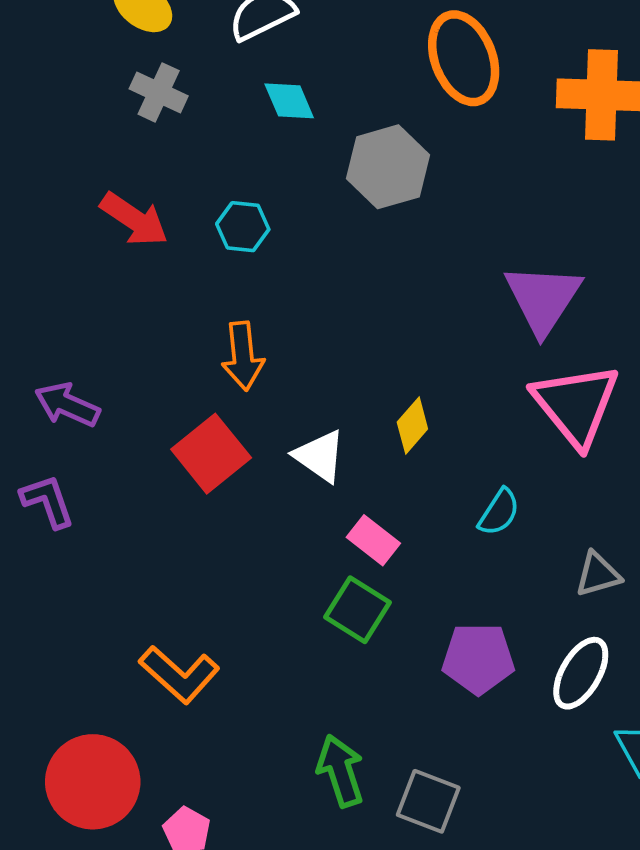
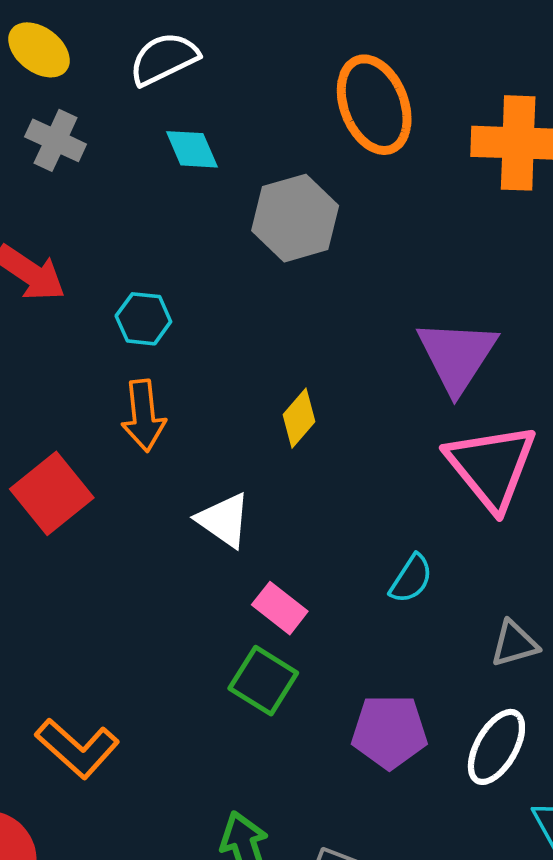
cyan hexagon: (243, 227) -> (143, 319), moved
yellow diamond: (412, 426) -> (299, 418), moved
red square: (211, 454) -> (52, 493), moved

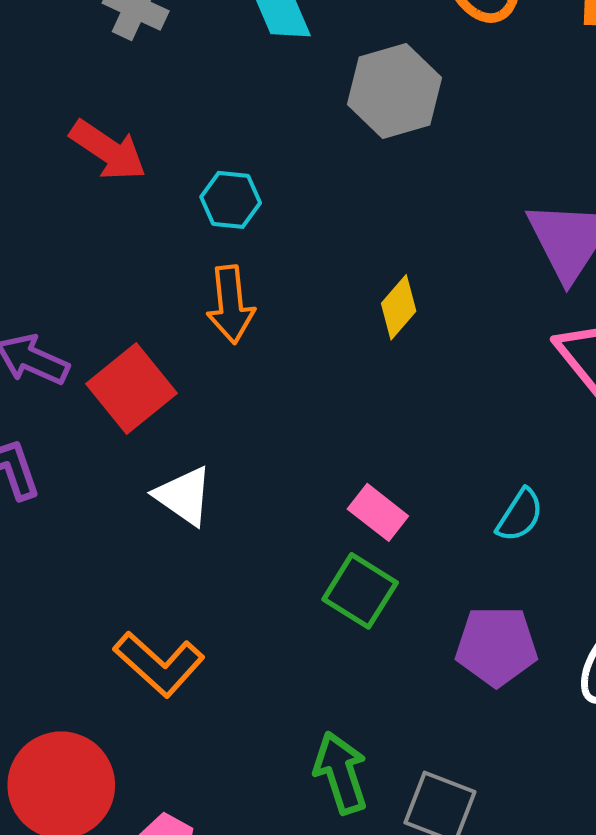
white triangle: (224, 520) -> (184, 496), moved
cyan semicircle: (411, 579) -> (520, 515), moved

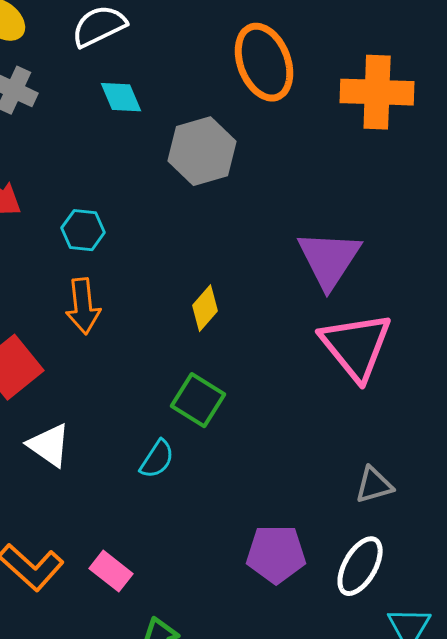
pink rectangle: (378, 512) -> (111, 571), moved
cyan semicircle: (520, 515) -> (157, 459), moved
green square: (360, 591) -> (198, 400), moved

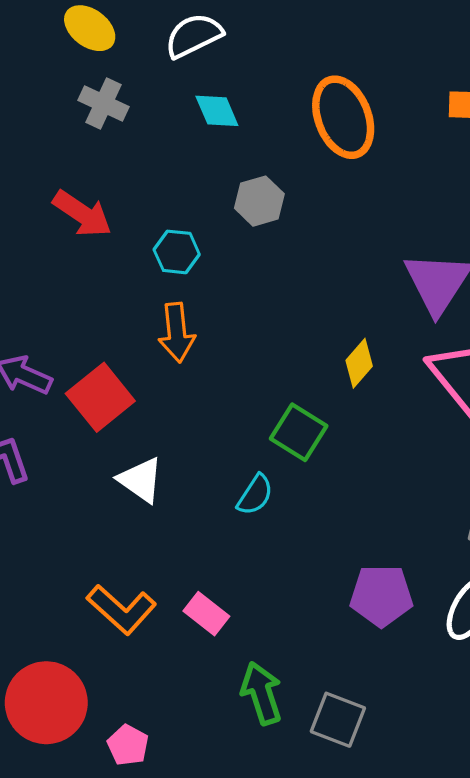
orange ellipse: (264, 62) -> (343, 117), moved
gray hexagon: (202, 151) -> (259, 201), moved, size x0.7
yellow diamond: (205, 308) -> (359, 363), moved

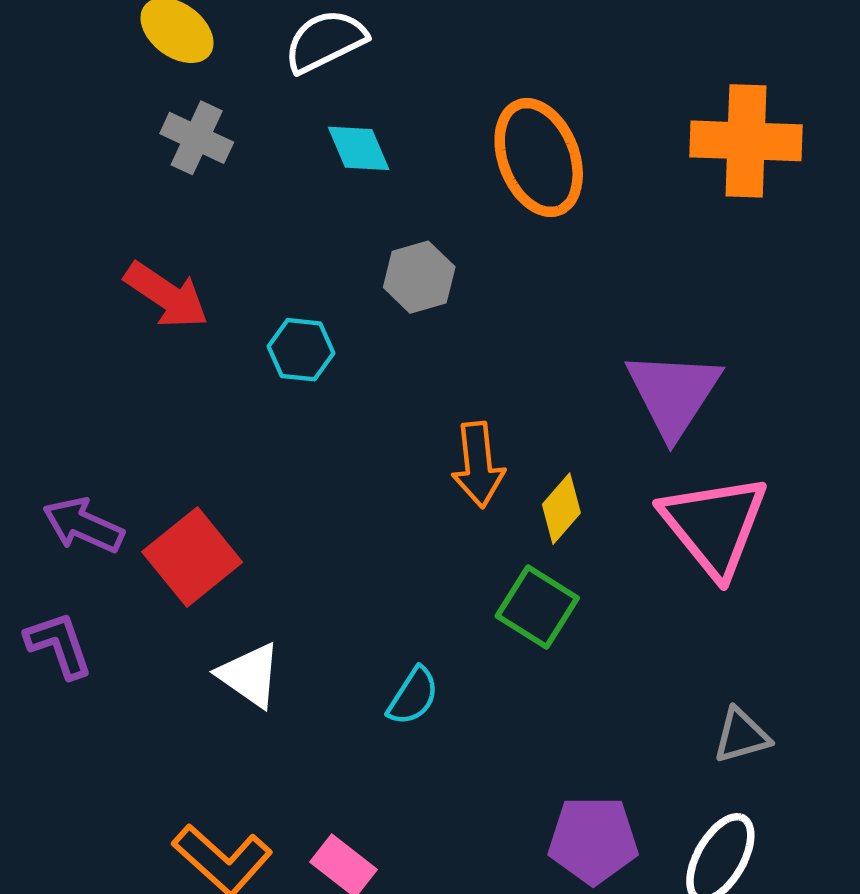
orange arrow: (177, 333) -> (478, 465), moved
green square: (299, 432) -> (537, 607), moved

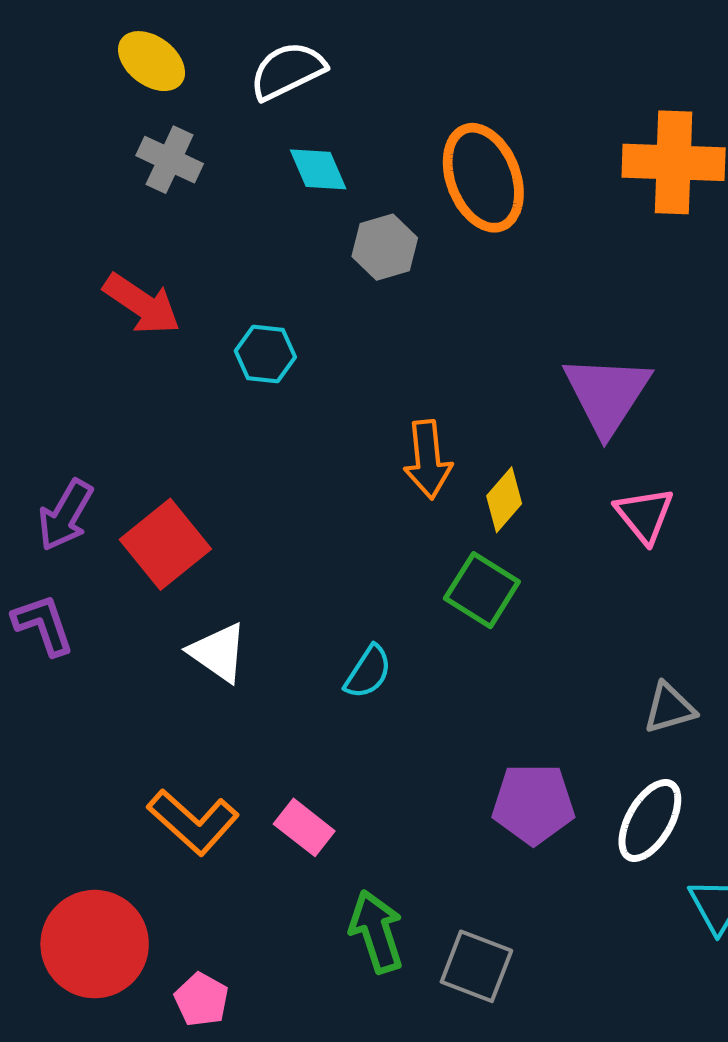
gray hexagon: (419, 277) -> (385, 247), moved
purple arrow: (83, 525) -> (65, 515), turned -84
pink triangle: (714, 525) -> (644, 515), size x0.6

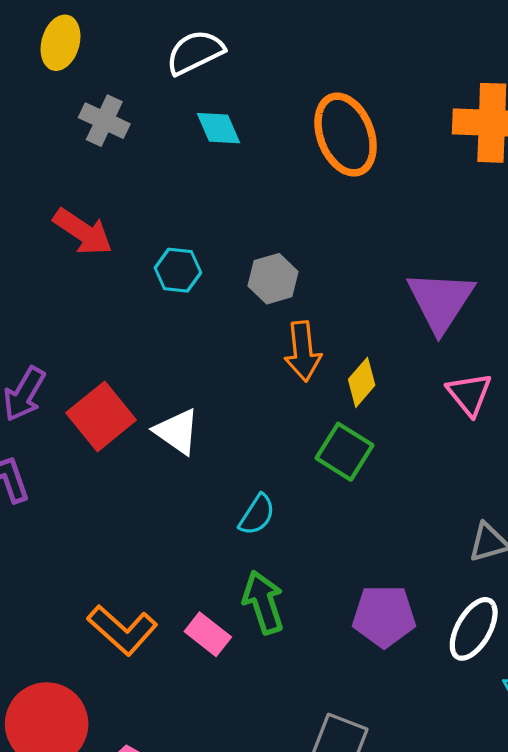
yellow ellipse: (152, 61) -> (60, 43), moved, turned 69
gray hexagon: (385, 247) -> (273, 279), moved
white triangle: (218, 652) -> (177, 431), moved
green arrow: (376, 932) -> (263, 602), moved

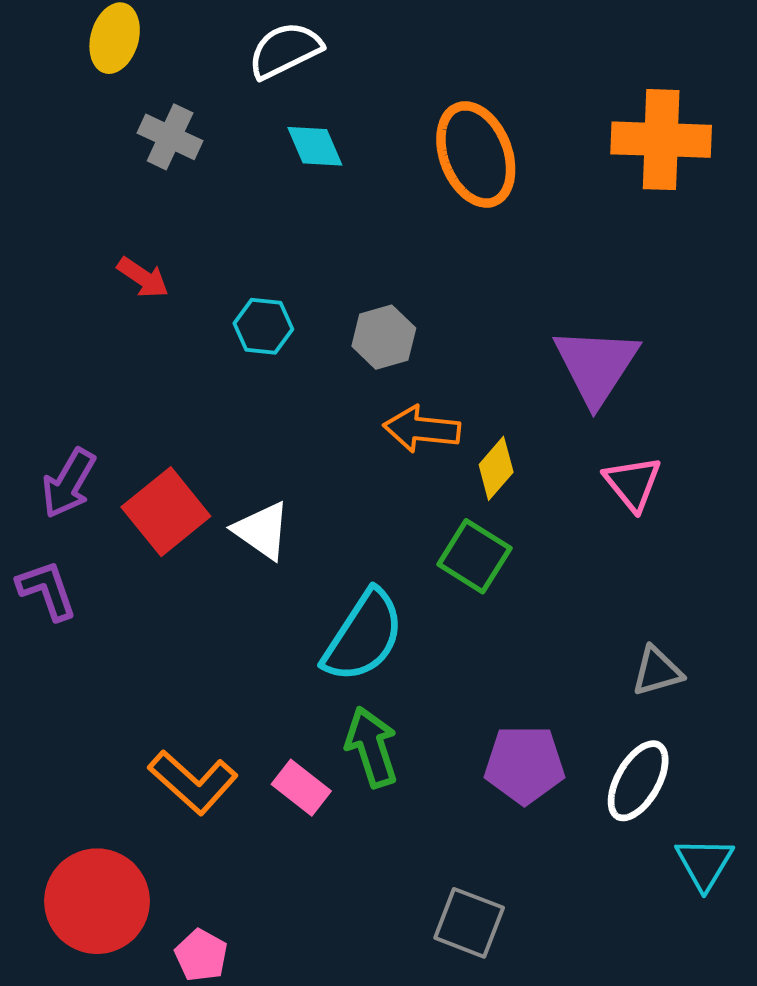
red arrow: (83, 232) -> (143, 278), size x0.7
orange arrow: (303, 351) -> (422, 429), turned 102
cyan semicircle: (257, 515) -> (363, 636), size x1.8

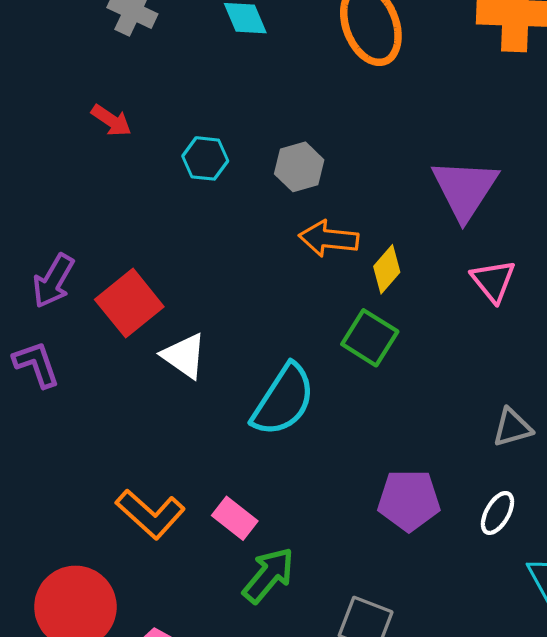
white triangle: (262, 531) -> (184, 356), moved
green arrow: (372, 747) -> (269, 575), moved, turned 58
white ellipse: (638, 781) -> (497, 513), size x0.7

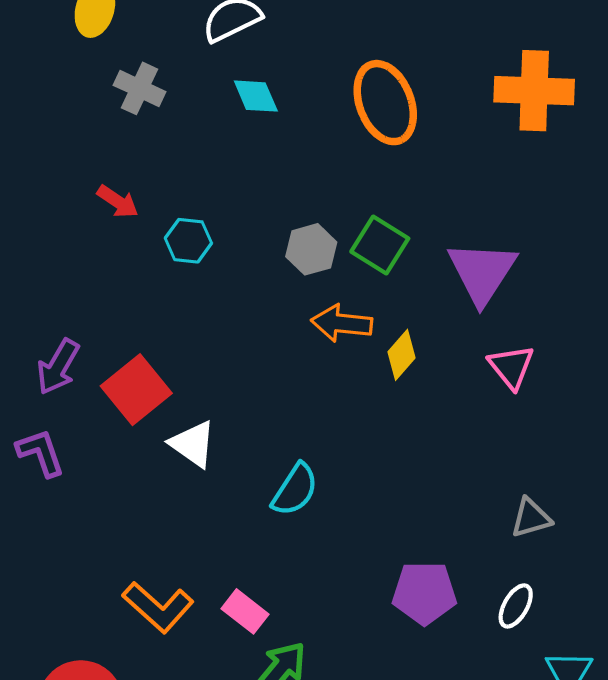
cyan hexagon: (205, 158) -> (188, 241), moved
green square: (370, 338) -> (380, 245), moved
cyan semicircle: (283, 400) -> (295, 490), size x0.7

